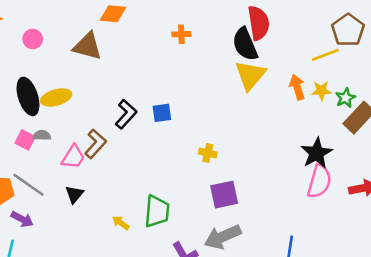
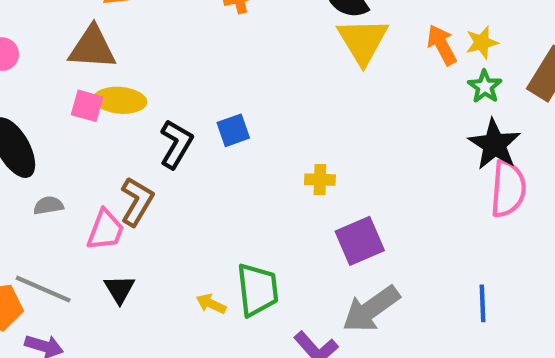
yellow ellipse: (56, 97) -> (120, 100), moved, turned 32
green star: (345, 98) -> (485, 87), moved
pink square: (25, 140) -> (87, 106), moved
yellow arrow: (121, 223) -> (211, 304), moved

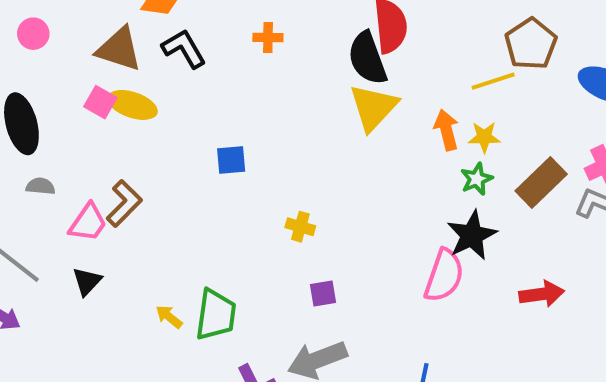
black L-shape: (176, 144) -> (184, 49), moved, turned -75
pink semicircle: (508, 189) -> (444, 275), moved
purple square: (360, 241) -> (323, 293), size x0.6

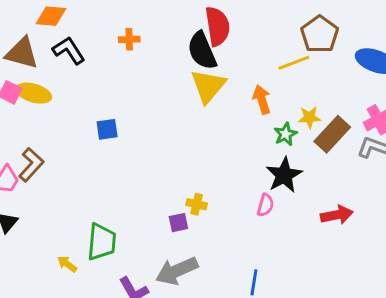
yellow star: (484, 137) -> (309, 117), moved
yellow cross: (300, 227) -> (197, 204), moved
pink semicircle: (444, 275) -> (265, 205), size x0.6
yellow arrow: (169, 317) -> (67, 264), moved

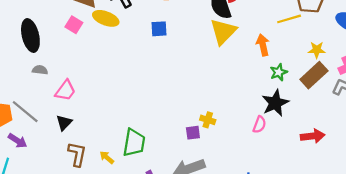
yellow ellipse: (34, 93) -> (106, 18), moved
yellow star: (309, 117) -> (317, 50), moved
blue square: (107, 129) -> (159, 29), moved
brown L-shape: (31, 165) -> (77, 154), moved, turned -35

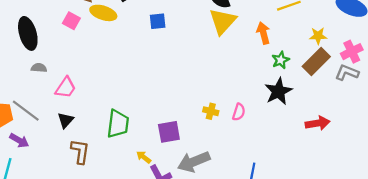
pink semicircle: (259, 125) -> (239, 112), moved
purple square: (193, 133) -> (169, 132), moved, size x1.5
green trapezoid: (134, 143) -> (118, 124), moved
yellow arrow: (107, 157) -> (144, 157), moved

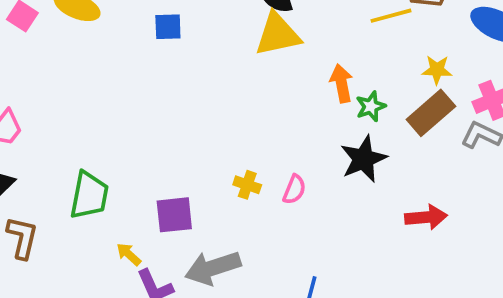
yellow triangle: (223, 21) -> (278, 34), turned 32
orange arrow: (263, 33) -> (342, 83), moved

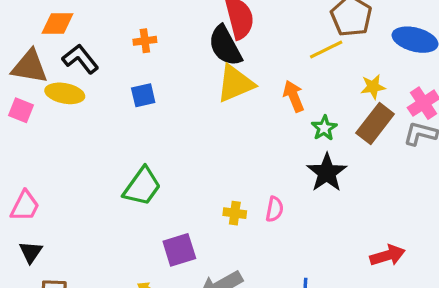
orange arrow: (342, 83) -> (294, 96), moved
green trapezoid: (89, 195) -> (142, 186), moved, turned 36
red arrow: (426, 217) -> (387, 255), moved

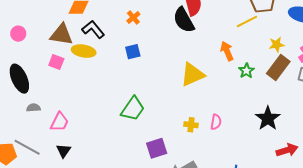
orange cross: (145, 41) -> (133, 18), turned -32
yellow triangle: (235, 84) -> (193, 75), moved
black star: (327, 173) -> (268, 118), moved

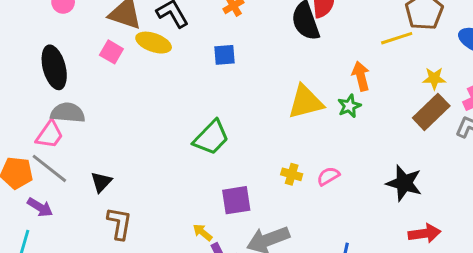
green star: (246, 71) -> (349, 106), moved
gray semicircle: (33, 108) -> (68, 113), size x1.6
black star: (268, 118) -> (404, 183), turned -30
pink trapezoid: (60, 122) -> (50, 135), moved
pink semicircle: (216, 122) -> (328, 176), turned -140

